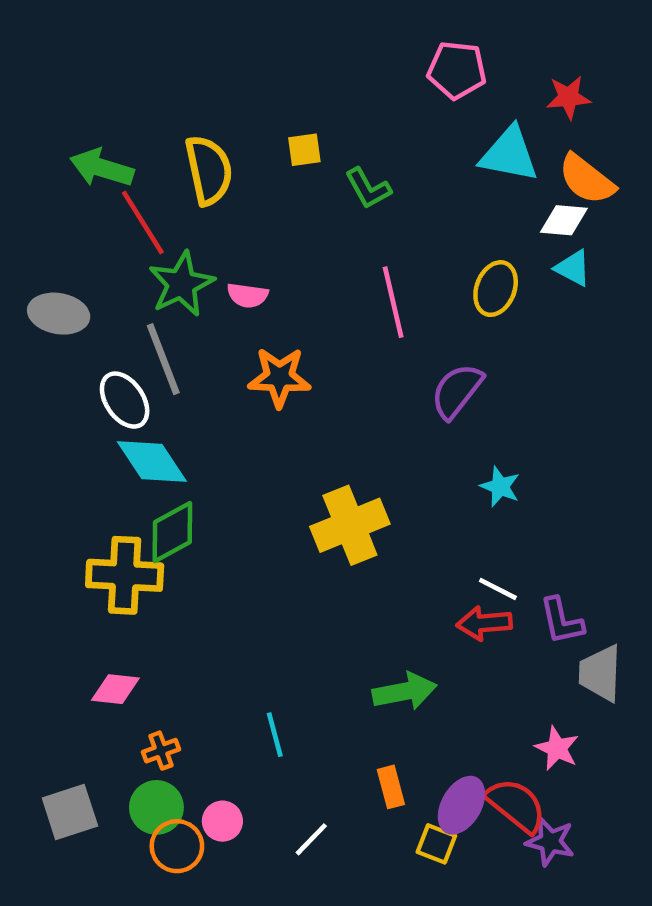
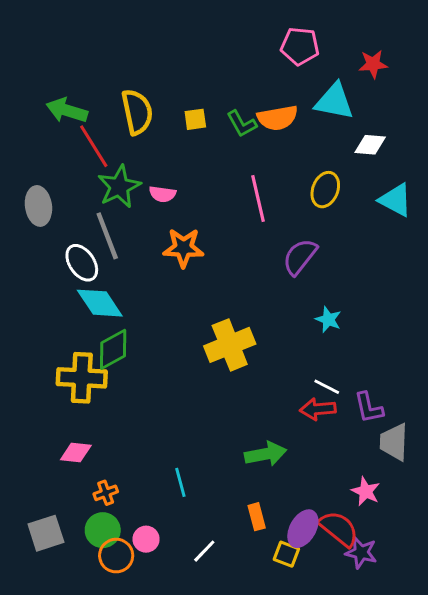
yellow square: (304, 150) -> (195, 119), moved
orange semicircle: (587, 179) -> (277, 118), moved, turned -48
cyan triangle: (573, 268) -> (396, 200), moved, size x1.4
gray ellipse: (59, 314) -> (38, 206), turned 72

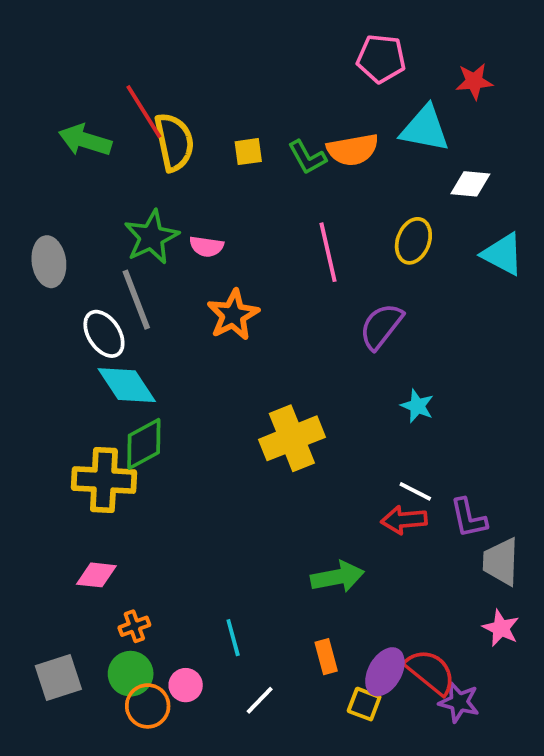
red line: (94, 146) -> (144, 112), moved
orange star: (183, 248) -> (233, 315), turned -30
cyan line: (180, 482) -> (233, 638), moved
pink star: (366, 491) -> (501, 628), moved

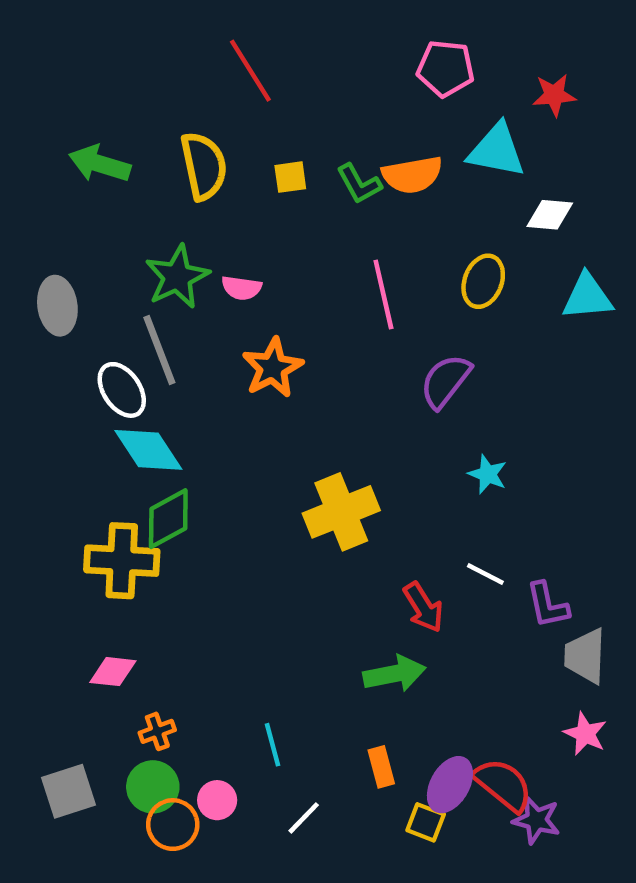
red line: (144, 112) -> (250, 71), moved
cyan triangle: (503, 254) -> (587, 297), turned -33
red arrow: (404, 520) -> (423, 607), moved, turned -117

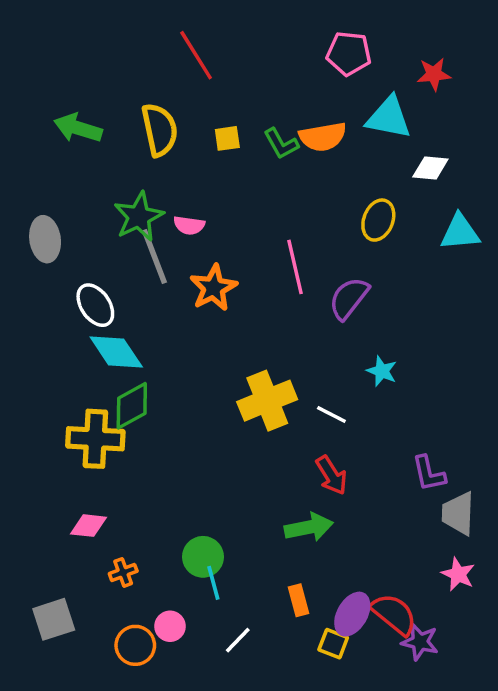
pink line: (383, 295) -> (295, 267), moved
gray line: (159, 350) -> (154, 257), moved
white line: (485, 574) -> (331, 414), moved
green circle: (153, 787) -> (203, 557), moved

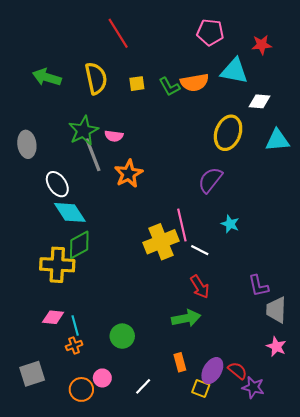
yellow ellipse: (378, 220) -> (228, 133), size x1.4
pink line: (295, 267) -> (182, 225), moved
cyan line: (213, 583) -> (75, 326), moved
red semicircle: (394, 614) -> (237, 371), size x0.7

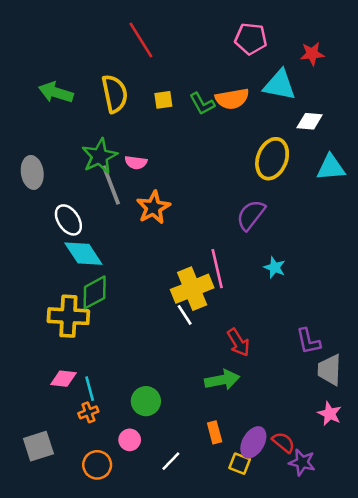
white line: (200, 250) -> (185, 315), moved, turned 30
pink circle: (102, 378) -> (130, 440), moved

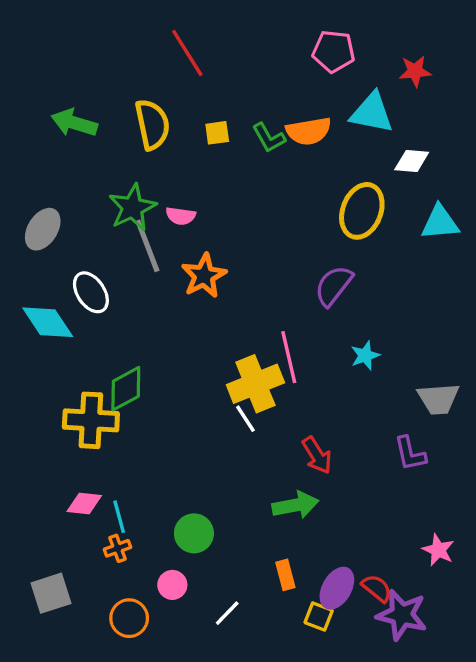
gray ellipse: (32, 172) -> (43, 229), turned 40
cyan diamond: (83, 254) -> (48, 322), moved
cyan star: (275, 267) -> (365, 356), turned 30
gray trapezoid: (330, 370) -> (438, 399), moved, turned -96
purple star: (302, 462) -> (402, 615), size x1.4

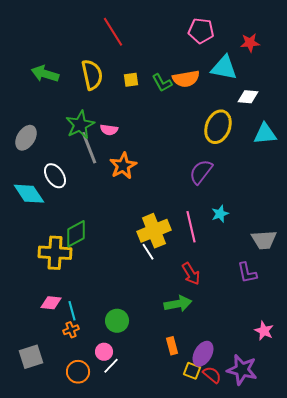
pink line: (289, 357) -> (191, 227), moved
red semicircle: (377, 588) -> (212, 375), moved
white line: (227, 613) -> (111, 366), moved

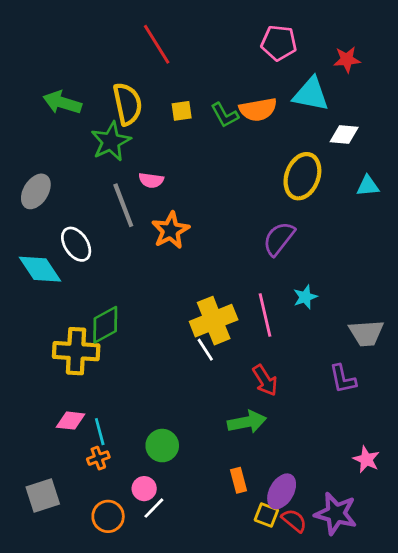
green star: (80, 125) -> (111, 141), moved
cyan triangle: (265, 134) -> (368, 186), size x0.7

